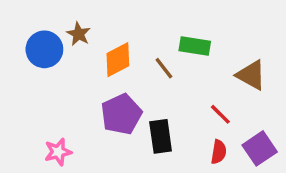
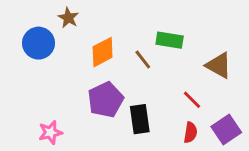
brown star: (79, 34) -> (68, 18), moved

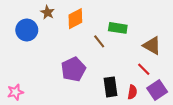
orange diamond: (103, 52) -> (75, 19), moved
red line: (192, 100) -> (144, 69), moved
black rectangle: (140, 119) -> (111, 87), moved
pink star: (50, 132) -> (15, 92), moved

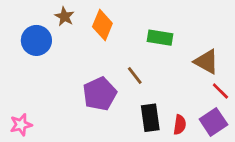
orange diamond: (75, 19) -> (102, 25), turned -40
brown line: (99, 41) -> (135, 76), moved
red line: (144, 69) -> (220, 91), moved

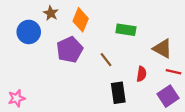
red line: (220, 91) -> (173, 72), turned -32
purple pentagon: (100, 94) -> (70, 50), moved
red semicircle: (180, 125) -> (141, 74), moved

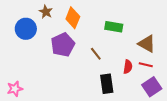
red line: (173, 72) -> (146, 65), moved

